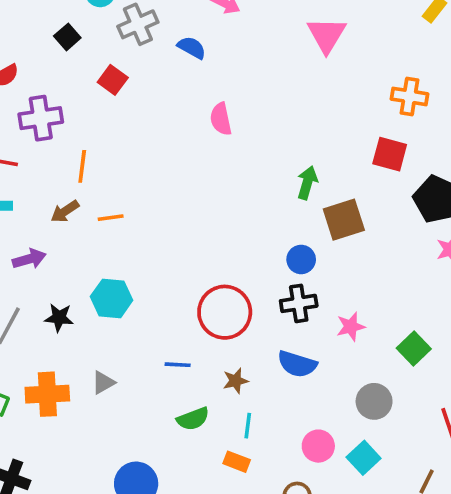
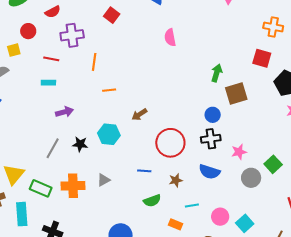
brown arrow: (65, 211) -> (139, 114), moved
gray circle: (374, 401) -> (251, 178), moved
cyan line: (248, 426) -> (192, 206), moved, turned 72

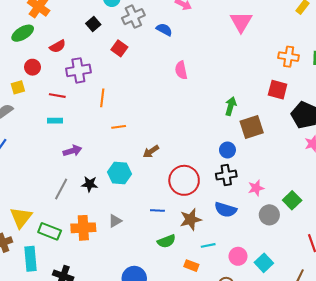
brown star: (176, 180) -> (191, 219), size x1.5

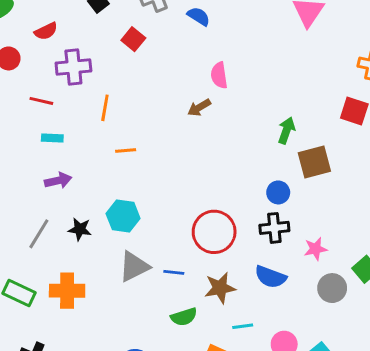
cyan rectangle: (55, 121) -> (52, 138), moved
brown arrow: (151, 151) -> (199, 108), moved
gray triangle: (115, 221) -> (134, 267), moved, size x1.6

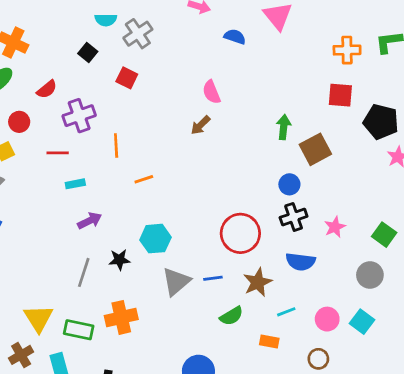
blue semicircle: (199, 16) -> (235, 37), moved
gray circle: (332, 288) -> (370, 275), moved

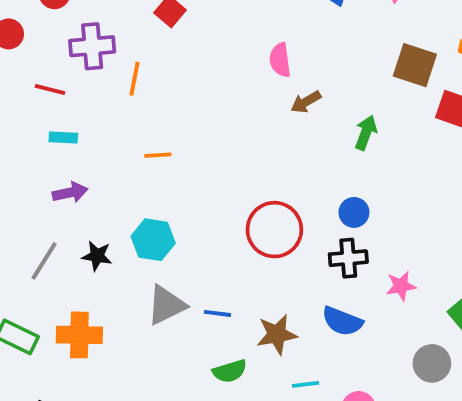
brown arrow: (200, 125) -> (306, 102), moved
orange line: (116, 146) -> (135, 79), moved
brown square: (315, 149) -> (415, 65), moved, turned 32
red circle: (240, 233) -> (274, 230), moved

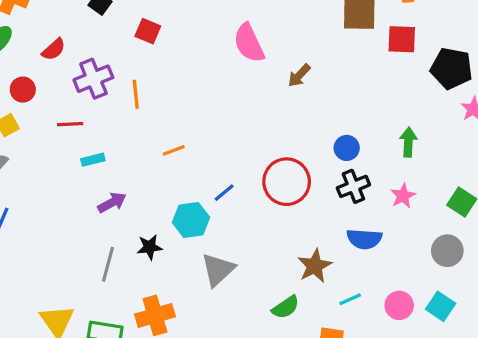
pink semicircle: (280, 60) -> (249, 43), size x1.4
brown arrow: (306, 102) -> (299, 75), moved
green arrow: (366, 133) -> (408, 142), moved
blue line: (218, 313) -> (224, 193), moved, turned -30

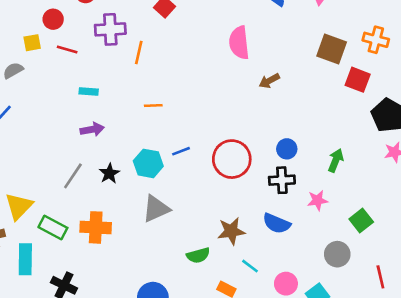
red line: (70, 124) -> (67, 49), moved
black star: (150, 247) -> (109, 173), turned 30
cyan line: (350, 299) -> (250, 266), turned 42

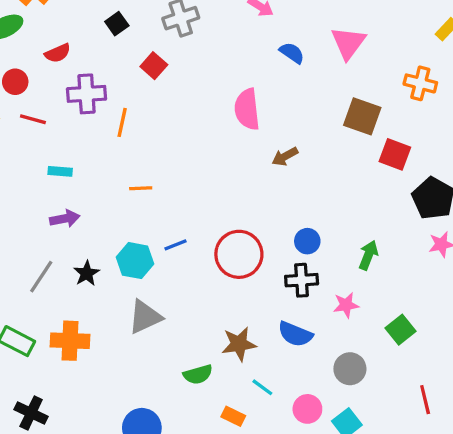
orange cross: (376, 40) -> (420, 83), moved
gray circle: (337, 254) -> (350, 369), moved

